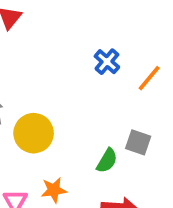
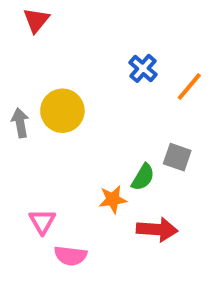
yellow circle: (34, 133) -> (62, 111), moved
orange star: (54, 190) -> (113, 199), moved

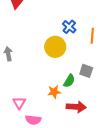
orange line: (189, 87) -> (92, 36), turned -35
yellow circle: (62, 111) -> (55, 47), moved

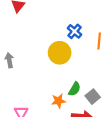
gray square: (86, 71) -> (93, 97), moved, turned 32

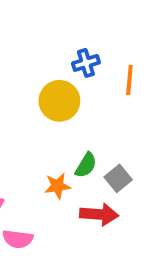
blue cross: (75, 31) -> (86, 63), turned 32

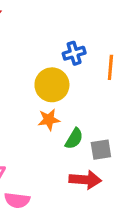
gray square: (118, 178) -> (101, 150), turned 30
orange star: (58, 186) -> (49, 120), moved

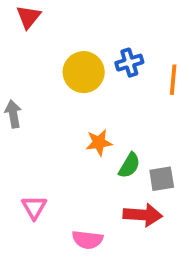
yellow circle: (52, 85) -> (84, 72), moved
pink semicircle: (17, 200) -> (87, 240), moved

